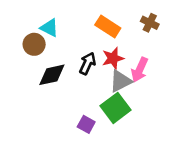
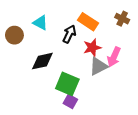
brown circle: (34, 44) -> (14, 35), moved
black arrow: (87, 63) -> (69, 34), moved
green square: (115, 108) -> (67, 84), moved, turned -30

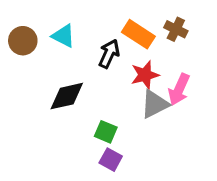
brown cross: (122, 19) -> (176, 29), moved
brown circle: (14, 35) -> (23, 41), moved
green square: (67, 84) -> (106, 132), size x0.6

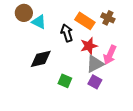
brown circle: (23, 41) -> (24, 13), moved
black arrow: (109, 54) -> (67, 33), turned -42
purple square: (111, 160) -> (95, 82), moved

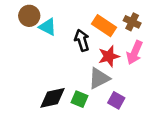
pink arrow: (110, 55) -> (135, 53), moved
black diamond: (41, 59) -> (53, 98), moved
gray triangle: (95, 64) -> (99, 78), moved

